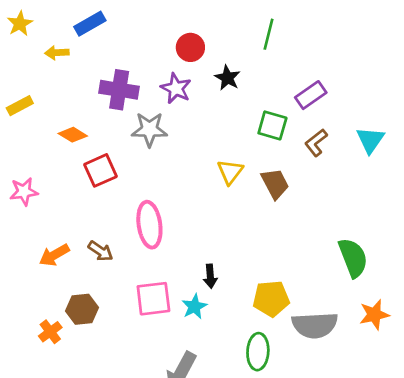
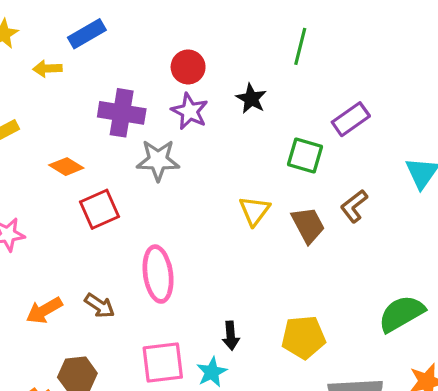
red circle: (190, 47) -> (188, 67), moved
brown L-shape: (316, 143) -> (354, 206), moved
green semicircle: (353, 258) -> (401, 314), turned -99
yellow pentagon: (271, 299) -> (303, 337), moved

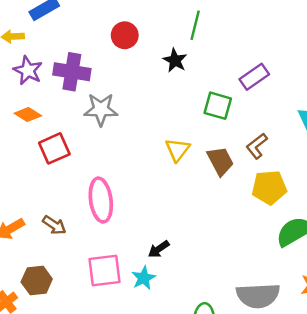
green line: (300, 46) -> (195, 25), moved
purple star: (190, 111) -> (28, 70), moved
black arrow: (231, 336) -> (159, 249), turned 60
yellow pentagon: (303, 337) -> (269, 187), moved

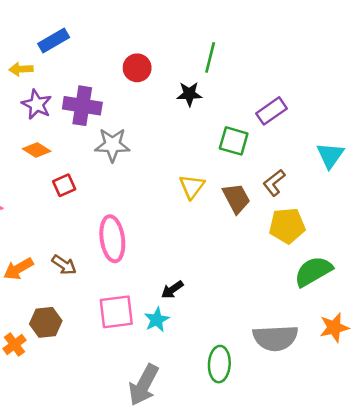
black star: (175, 60) -> (189, 94), turned -30
red square: (54, 148) -> (64, 185), size x0.7

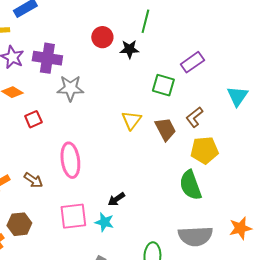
red circle: (137, 68) -> (102, 37), moved
green semicircle: (313, 271) -> (190, 185), moved, turned -80
cyan star: (157, 320) -> (104, 222), turned -30

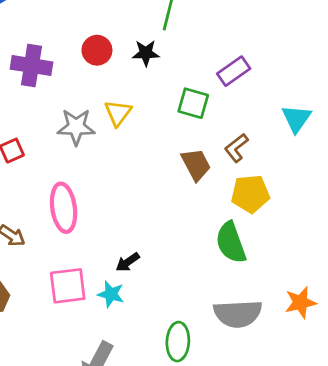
red circle: (102, 37) -> (97, 50), moved
gray star: (70, 88) -> (76, 127), moved
yellow triangle: (131, 120) -> (118, 113), moved

